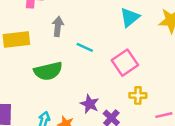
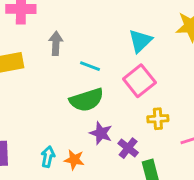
cyan triangle: (130, 17) -> (140, 41), moved
green semicircle: (48, 71) -> (87, 100), moved

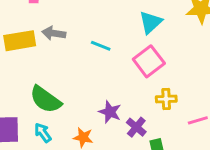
gray arrow: (56, 43) -> (54, 33), moved, turned -85
green semicircle: (87, 100) -> (46, 99), moved, turned 52
cyan arrow: (48, 157) -> (43, 133), moved, turned -48

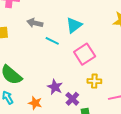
cyan triangle: (151, 22) -> (74, 25), moved
gray arrow: (54, 33) -> (35, 23), moved

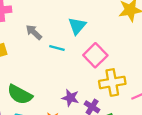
gray arrow: (35, 23) -> (34, 32), turned 42
yellow cross: (94, 81) -> (112, 82), size x1.6

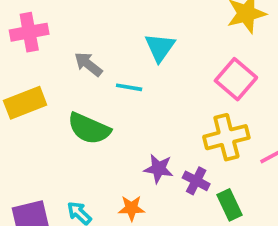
pink square: (95, 55) -> (236, 79), moved
green semicircle: (20, 94) -> (89, 129), moved

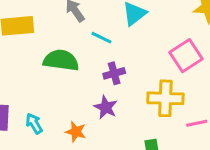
green semicircle: (89, 129) -> (61, 60), turned 148
purple cross: (196, 181) -> (114, 73), moved, turned 30

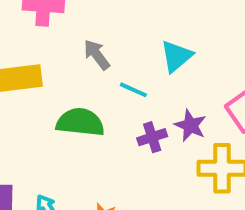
purple star: (106, 107) -> (190, 125), moved

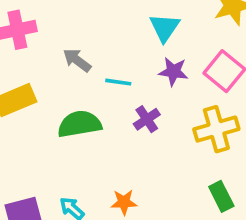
cyan triangle: (176, 56) -> (165, 28), moved
purple star: (190, 125) -> (173, 72), moved

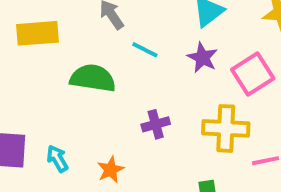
purple cross: (147, 119) -> (156, 124), moved
orange star: (124, 202) -> (111, 170), turned 30

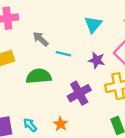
purple star: (202, 58) -> (97, 60), moved
purple cross: (156, 124) -> (79, 93), size x1.5

